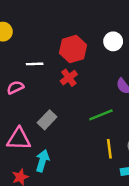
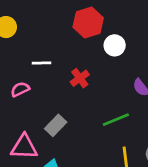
white circle: (113, 41) -> (115, 45), moved
red hexagon: (73, 49) -> (88, 23), moved

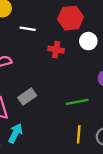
white line: (42, 63) -> (28, 29), moved
red cross: (80, 78) -> (56, 50), moved, turned 35

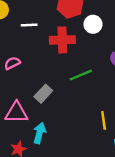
red cross: (56, 50) -> (62, 40), size x1.5
green line: (77, 102) -> (81, 75), moved

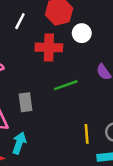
white line: (29, 25) -> (20, 21), moved, turned -63
gray rectangle: (43, 94) -> (26, 102), turned -54

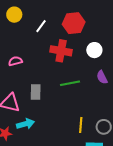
white circle: (82, 33) -> (94, 50), moved
cyan arrow: (19, 143) -> (25, 124), turned 48

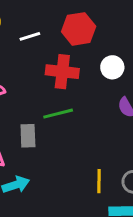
white line: (41, 26) -> (30, 36), turned 40
green line: (70, 83) -> (58, 114), moved

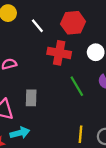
white line: (30, 36) -> (37, 26), turned 64
green line: (58, 114) -> (77, 86), moved, turned 70

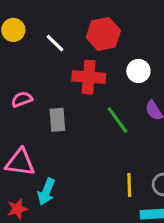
gray rectangle: (31, 98) -> (57, 120), moved
cyan arrow: (20, 133) -> (46, 192), turned 132

